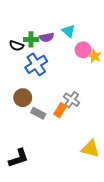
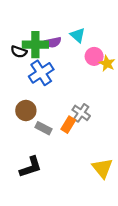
green cross: (31, 39) -> (35, 45), size x1.5
yellow triangle: (90, 149) -> (102, 168), turned 36
black L-shape: (19, 158) -> (31, 167), moved

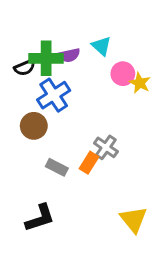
black semicircle: (19, 52) -> (25, 68), turned -42
brown circle: (26, 111) -> (34, 126), moved

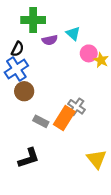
green cross: (46, 58) -> (33, 20), moved
black semicircle: (25, 68) -> (17, 49), turned -40
blue cross: (54, 95) -> (16, 69), moved
orange rectangle: (89, 163) -> (64, 118), size x1.5

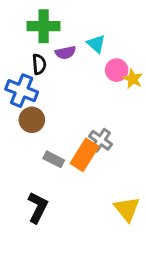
black semicircle: (17, 49) -> (39, 64), moved, turned -32
blue cross: (16, 69) -> (22, 91), turned -35
black L-shape: (29, 158) -> (38, 207), turned -45

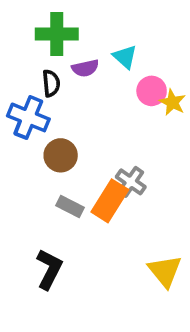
brown circle: (32, 120) -> (61, 155), moved

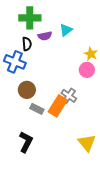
cyan triangle: (125, 57) -> (66, 30), turned 40
pink circle: (152, 91) -> (87, 70), moved
brown circle: (61, 155) -> (27, 90), moved

